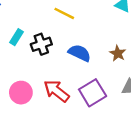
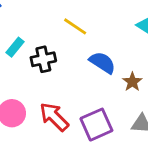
blue semicircle: (80, 53) -> (102, 63), moved

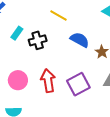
red arrow: (54, 117) -> (48, 81), turned 40

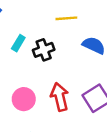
yellow line: (59, 15) -> (66, 18), turned -30

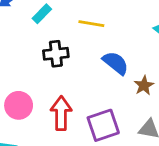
cyan rectangle: (18, 43) -> (42, 14), moved

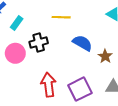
cyan rectangle: (42, 14) -> (17, 23), moved
pink circle: (19, 105) -> (15, 53), moved

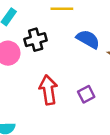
purple square: (80, 89) -> (86, 94), size x0.6

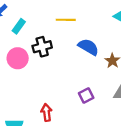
red arrow: (48, 90) -> (47, 112), moved, size x0.7

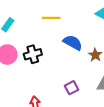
black cross: (42, 47) -> (33, 54), moved

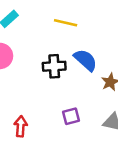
black cross: (33, 54) -> (54, 66), moved

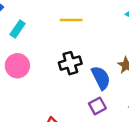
blue semicircle: (85, 60) -> (101, 78), moved, turned 35

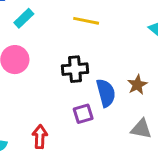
purple square: (97, 106) -> (83, 114), moved

